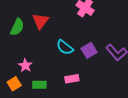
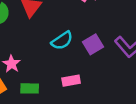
cyan semicircle: (65, 47) -> (62, 41), turned -72

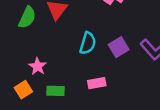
cyan semicircle: (62, 41) -> (88, 43), turned -40

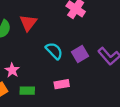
cyan semicircle: (88, 43) -> (54, 51), turned -60

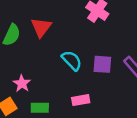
purple square: (80, 54) -> (102, 64), turned 35

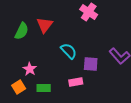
purple square: (102, 64) -> (91, 64), moved

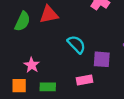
red triangle: (45, 25) -> (49, 14), turned 42
orange square: (19, 87) -> (19, 86), turned 32

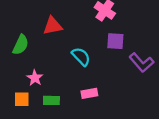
green semicircle: (22, 21) -> (21, 45), moved
purple square: (102, 59) -> (115, 41), moved

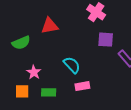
green semicircle: (21, 45) -> (21, 43), turned 42
cyan semicircle: (81, 57) -> (72, 65), moved

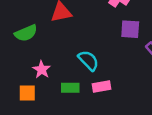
green rectangle: (49, 92) -> (70, 88), moved

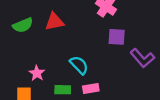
green semicircle: (26, 33) -> (23, 25), moved

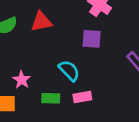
purple square: (117, 37) -> (92, 39), moved

